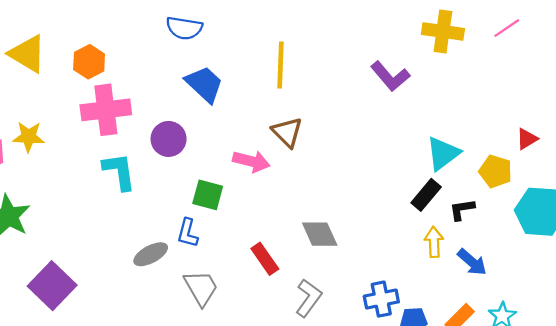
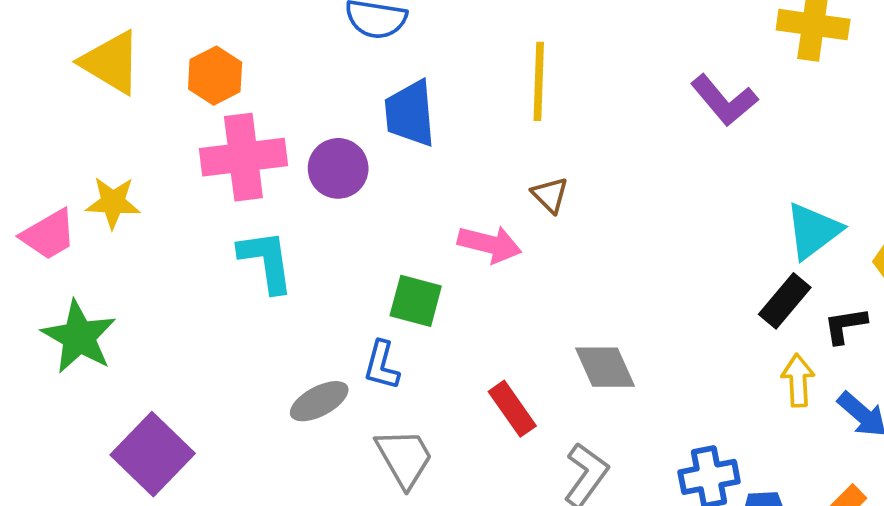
blue trapezoid: (204, 84) -> (410, 114), turned -138
brown triangle: (287, 132) -> (550, 195), size x0.7
purple circle: (169, 139) -> (338, 168), moved

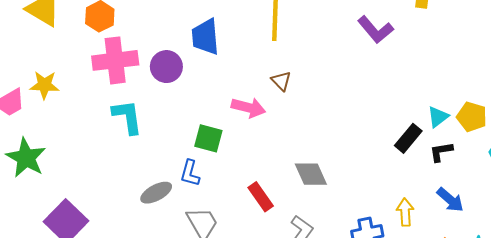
cyan triangle: (813, 231) -> (438, 117), moved, size x0.7
yellow arrow: (798, 380) -> (405, 212), moved

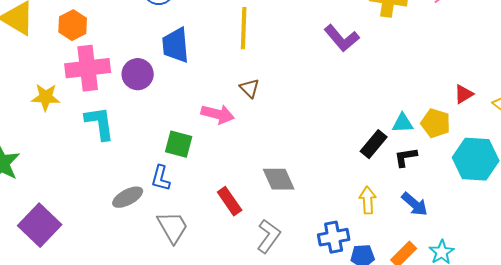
yellow star: (44, 85) -> (46, 97), moved
cyan triangle: (438, 117) -> (403, 123), turned 35
yellow arrow: (405, 212) -> (368, 200), moved

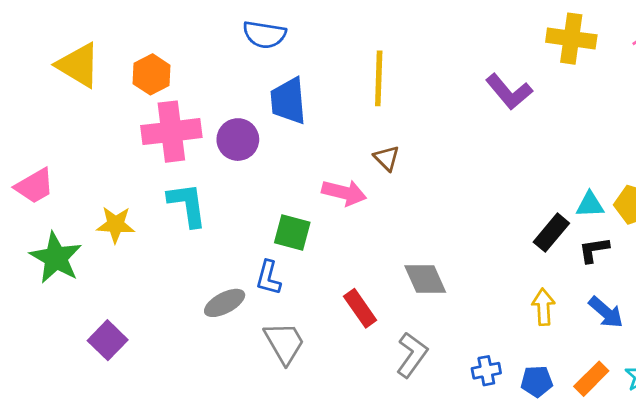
yellow star: (46, 97) -> (116, 225), moved
purple square: (40, 225) -> (108, 340), size x0.7
blue cross: (334, 237) -> (486, 371), moved, size x0.7

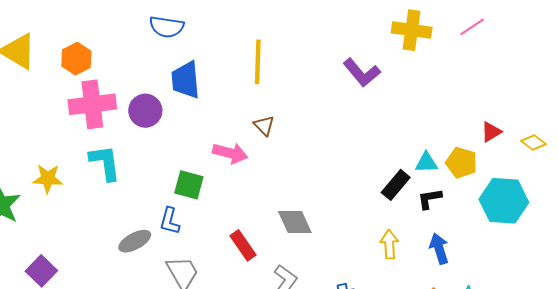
blue arrow: (606, 312) -> (439, 249), turned -148

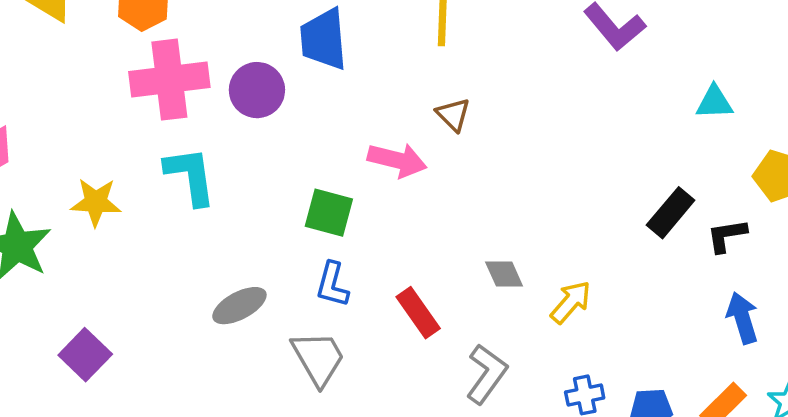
cyan triangle: (426, 163) -> (714, 102), moved
blue L-shape: (170, 221) -> (332, 285), moved
gray diamond: (295, 222) -> (504, 274), size x0.7
yellow arrow: (389, 244) -> (571, 302), moved, turned 44

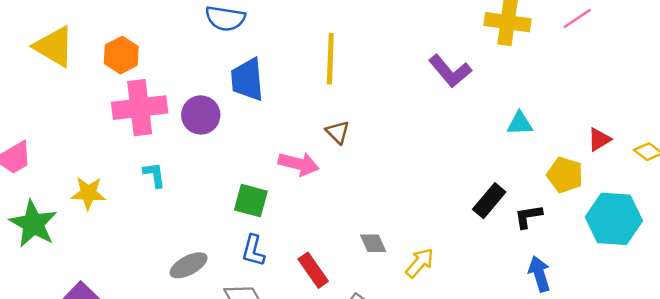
cyan L-shape: (190, 176) -> (154, 175), size x0.6

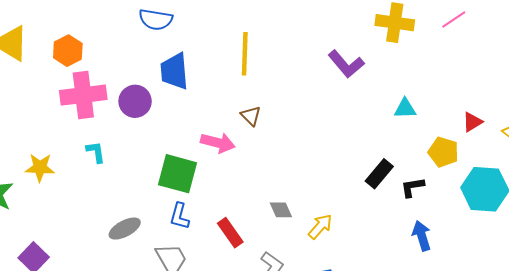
green square: (251, 201) -> (177, 174), size x1.4

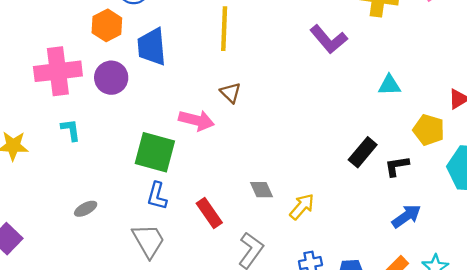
orange hexagon: (68, 51) -> (107, 25), moved
gray ellipse: (125, 229) -> (86, 209), moved, size x0.7
blue arrow: (422, 236) -> (406, 216), turned 72

